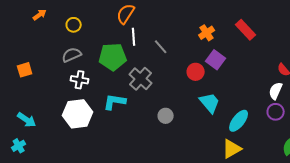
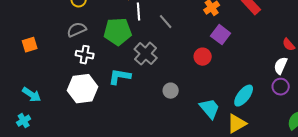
red circle: (196, 72) -> (203, 57), moved
cyan trapezoid: (210, 103) -> (210, 109), moved

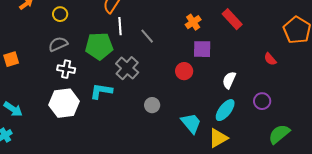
purple square: (221, 35) -> (202, 49), turned -36
white semicircle: (281, 66) -> (229, 80), moved

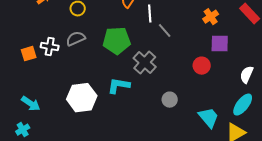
white line: (120, 26) -> (150, 14), moved
white cross: (66, 69) -> (50, 47), moved

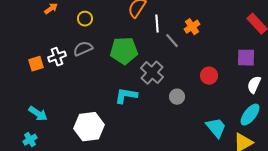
orange cross: (211, 17) -> (192, 27), moved
purple square: (220, 44) -> (246, 58), moved
white cross: (50, 47) -> (57, 57), turned -30
white hexagon: (82, 98) -> (89, 127), moved
gray circle: (170, 100) -> (177, 97), moved

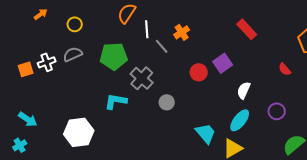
purple square: (246, 58) -> (223, 63), moved, turned -36
red circle: (209, 76) -> (199, 72), moved

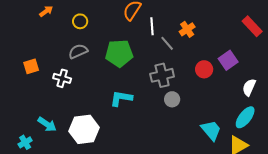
white cross: (47, 62) -> (62, 78), moved, turned 36
gray cross: (142, 78) -> (162, 75), moved, turned 35
cyan arrow: (28, 119) -> (47, 124), moved

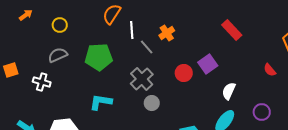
gray cross: (162, 75) -> (142, 79), turned -30

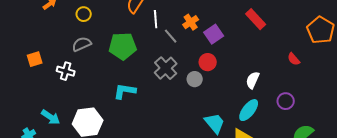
purple square: (208, 64) -> (214, 34), moved
gray circle: (152, 103) -> (195, 79), moved

